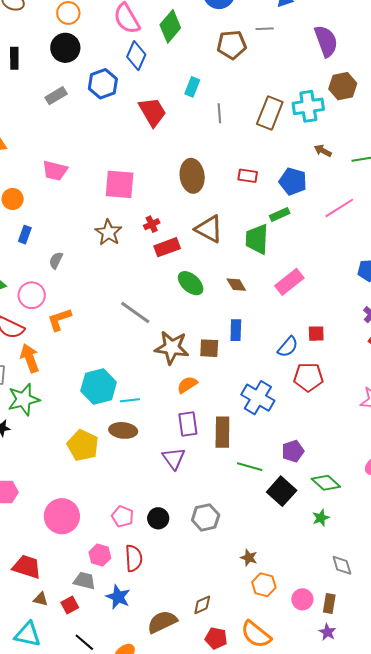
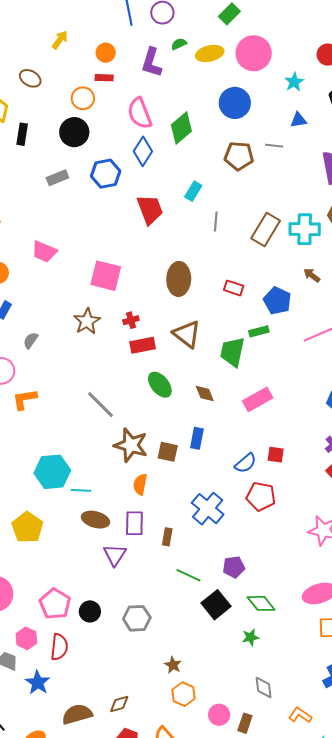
orange semicircle: (187, 385) -> (140, 484), turned -55
brown ellipse: (123, 430) -> (96, 520), moved
brown rectangle: (222, 432) -> (167, 537), size x0.6
pink pentagon: (123, 516) -> (55, 604), size x1.4

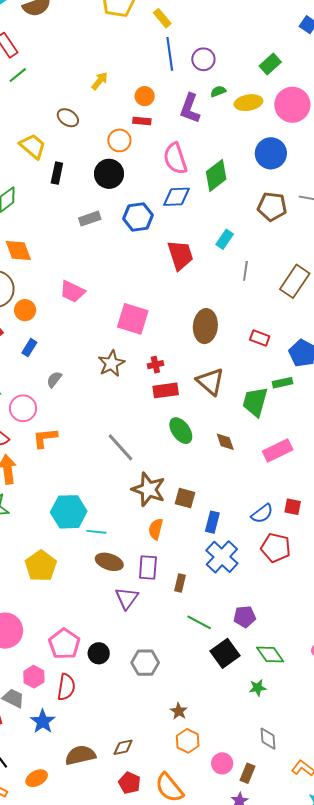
blue diamond: (143, 151) -> (177, 197), turned 52
blue rectangle: (197, 438) -> (212, 522), moved

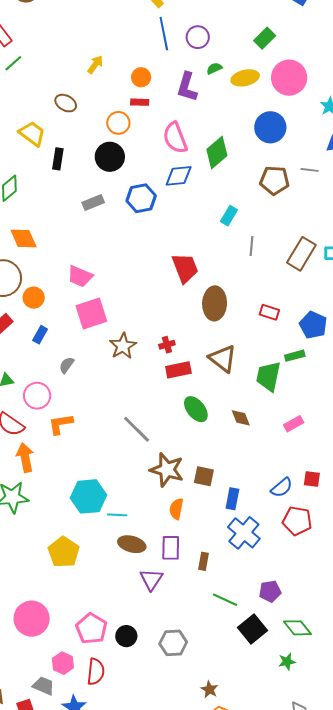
red trapezoid: (180, 255) -> (185, 268), moved
pink square: (133, 319) -> (91, 314), moved, turned -32
pink rectangle: (278, 451) -> (294, 424), size x0.7

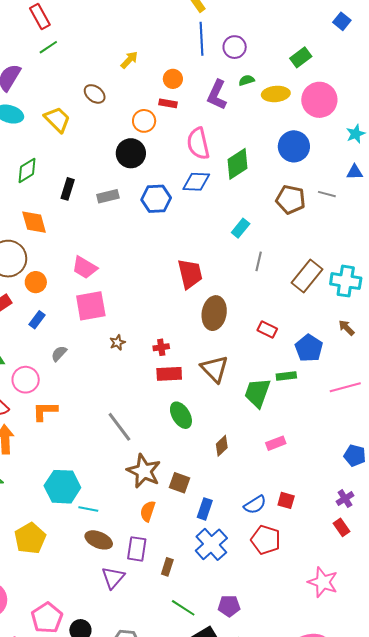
black rectangle: (58, 159) -> (68, 189), moved
brown star: (123, 346) -> (117, 342), size x0.6
brown diamond: (241, 418) -> (222, 446), moved, turned 60

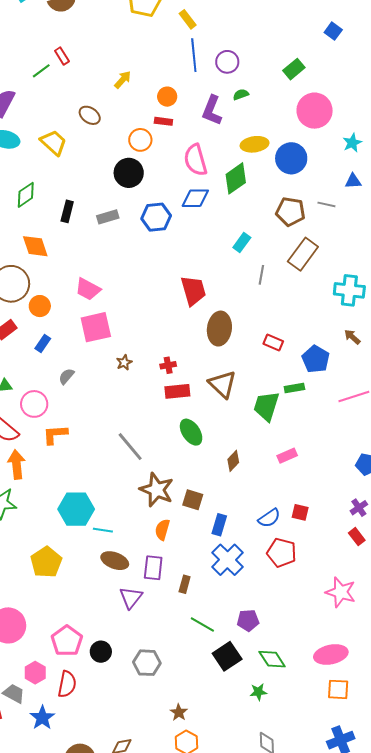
red rectangle: (40, 17) -> (62, 56), moved, size x0.7
yellow ellipse: (276, 94) -> (255, 144), moved
brown rectangle: (307, 276) -> (303, 254), moved

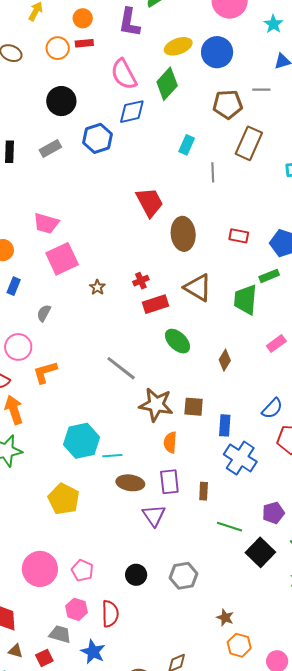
orange circle: (140, 140) -> (58, 48), moved
pink pentagon: (67, 641) -> (82, 570), moved, size x0.7

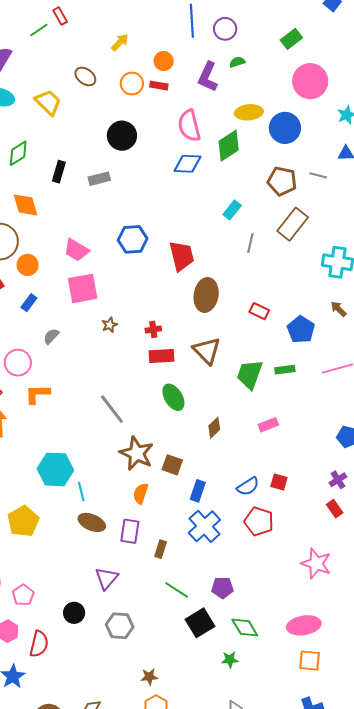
blue hexagon: (98, 138) -> (133, 239), moved
green rectangle: (269, 276) -> (285, 370), moved
cyan line: (112, 456) -> (81, 492), turned 66
purple triangle: (154, 516) -> (107, 578), moved
brown star: (225, 618) -> (149, 677), turned 30

